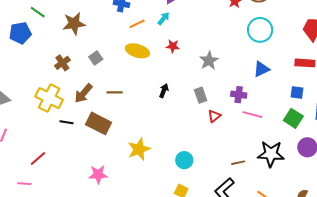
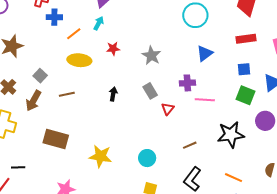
brown line: (115, 92) -> (67, 94), moved
brown arrow: (83, 93) -> (33, 101), moved
black line: (66, 122) -> (18, 167), moved
yellow star: (139, 149) -> (100, 156), turned -30
brown line: (238, 163) -> (190, 145), moved

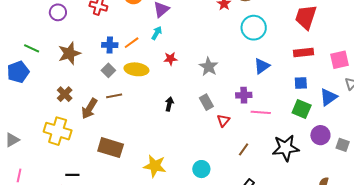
blue cross: (54, 17) -> (110, 45), moved
gray square: (40, 76) -> (108, 70), moved
brown line: (67, 94) -> (114, 96), moved
brown line: (190, 145) -> (244, 149), moved, turned -32

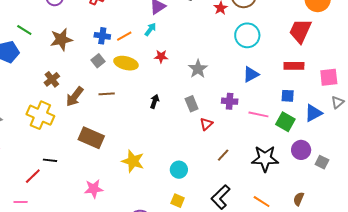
brown line: (114, 96) -> (107, 94), moved
pink line: (261, 112) -> (258, 114), moved

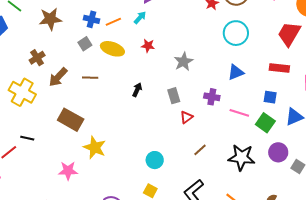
yellow star: (133, 161) -> (95, 147), moved

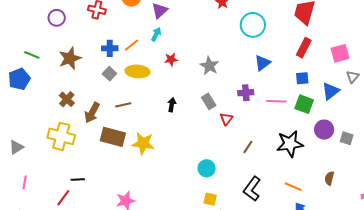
red rectangle: (279, 68) -> (304, 48), turned -54
brown rectangle: (71, 120) -> (113, 137), moved
yellow star: (95, 147) -> (143, 143), moved

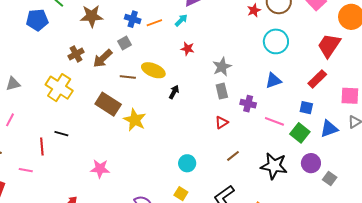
yellow ellipse: (137, 71) -> (153, 70), moved
gray rectangle: (209, 101) -> (222, 91), moved
brown arrow: (92, 113) -> (103, 59), moved
red line: (63, 198) -> (42, 147), turned -60

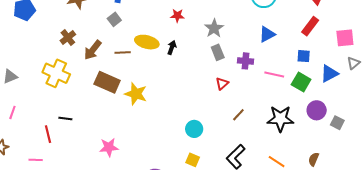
brown arrow: (103, 59) -> (93, 50), moved
black arrow: (174, 92) -> (172, 47), moved

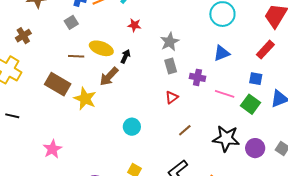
brown arrow: (93, 50) -> (109, 76), moved
purple circle: (317, 110) -> (255, 148), moved
cyan circle: (194, 129) -> (132, 127), moved
pink star: (109, 147) -> (52, 149), turned -30

